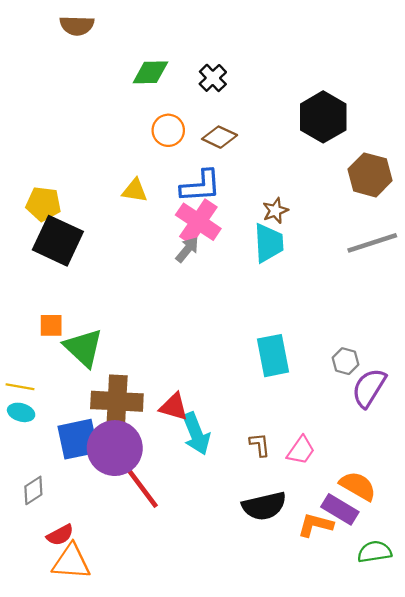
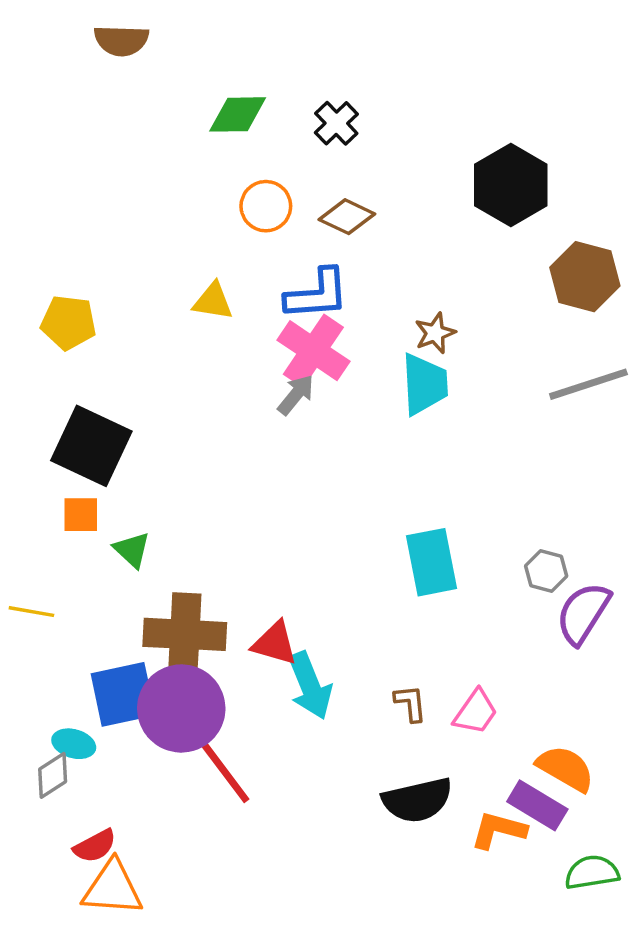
black square: (58, 241) -> (91, 446), moved
green triangle: (84, 348) -> (132, 550), size x0.6
cyan ellipse: (21, 412) -> (74, 744), moved

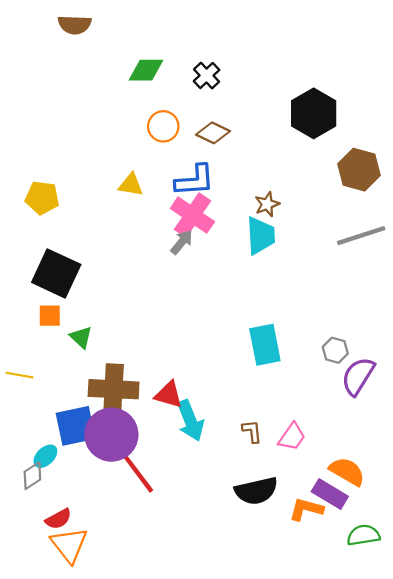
cyan ellipse: (74, 744) -> (45, 456), turned -60
orange triangle: (113, 888) -> (69, 545), turned 48

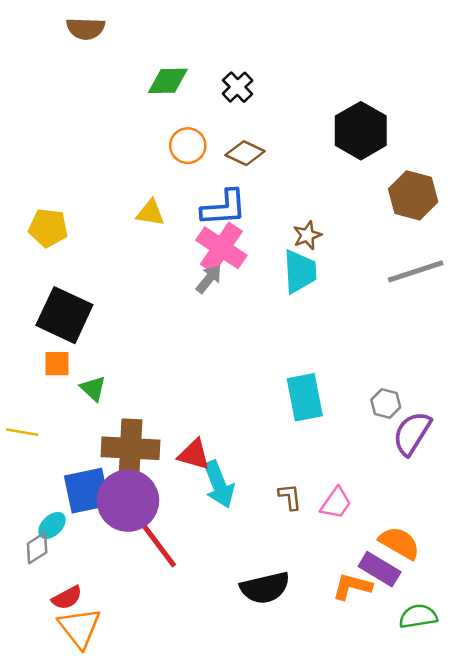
black semicircle: (256, 491) -> (265, 588), moved

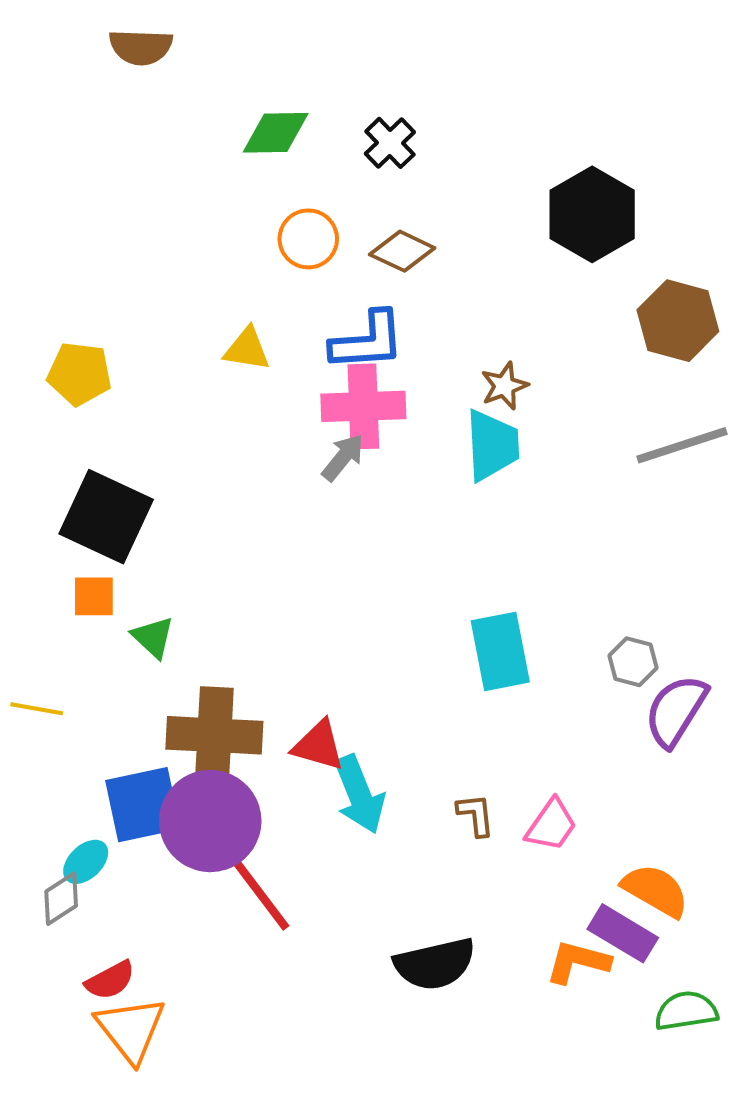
pink cross: (221, 248) -> (363, 406), turned -36

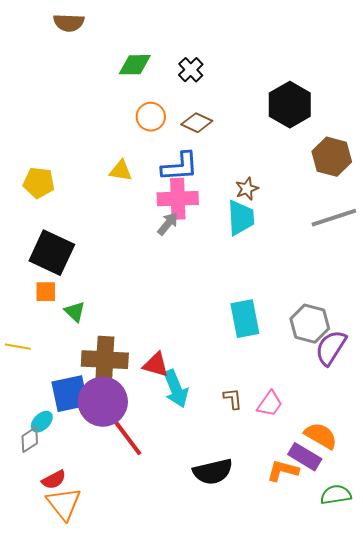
gray hexagon: (633, 662) -> (310, 324), size x1.6

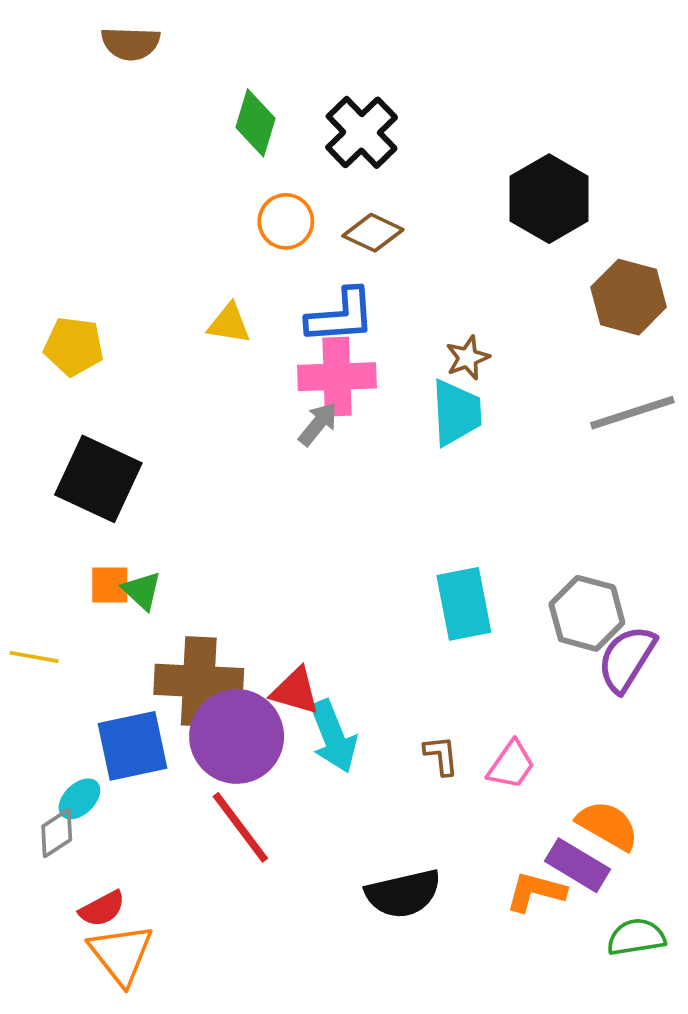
green diamond: (135, 65) -> (256, 123), turned -72
black cross: (191, 70) -> (362, 132), size x1.5
orange square: (46, 292) -> (110, 585), moved
purple circle: (103, 402) -> (237, 736), moved

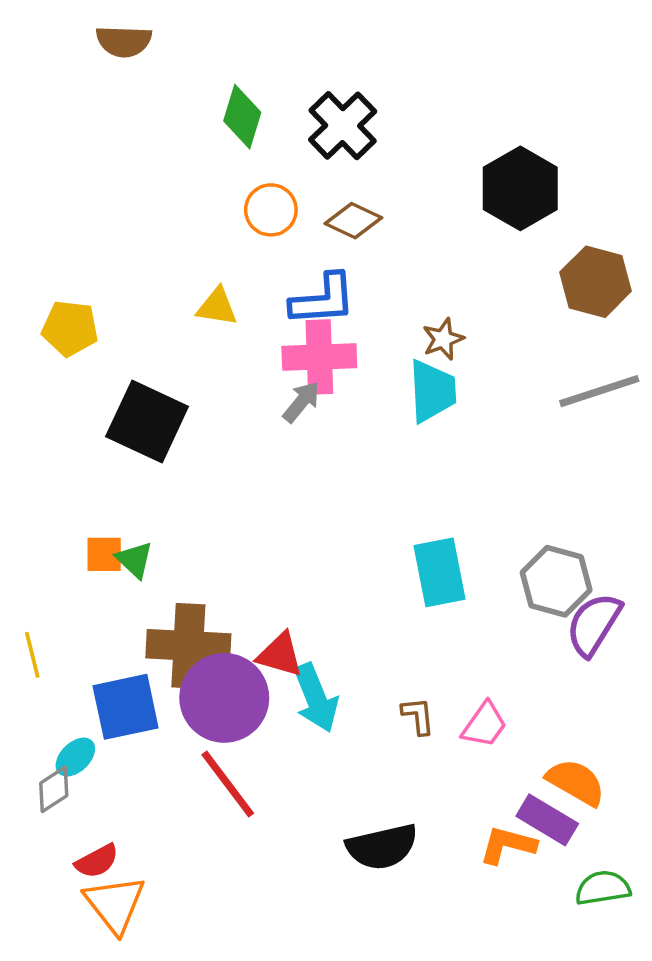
black square: (98, 479) -> (147, 422), moved
yellow line: (34, 657) -> (32, 655), moved, turned 66

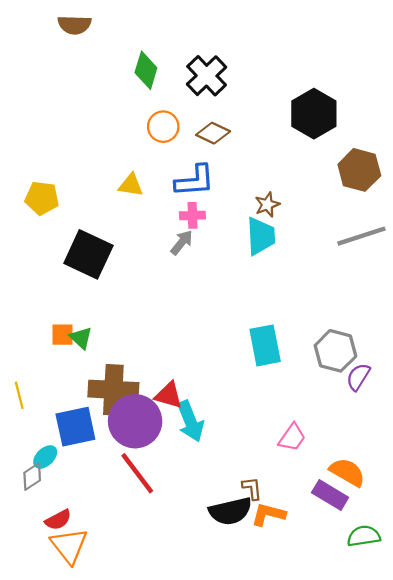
pink cross: (319, 357) -> (192, 215), size x0.6
purple semicircle: (594, 624) -> (358, 377), size x0.7
brown L-shape: (418, 716) -> (252, 488), moved
orange L-shape: (508, 845) -> (268, 514), moved

